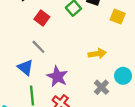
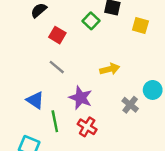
yellow arrow: (97, 54) -> (110, 69), moved
blue triangle: (25, 67) -> (35, 100), moved

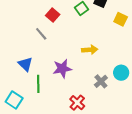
gray line: (57, 67) -> (41, 34), moved
purple star: (81, 98) -> (62, 69), turned 30
red cross: (87, 127) -> (77, 103), moved

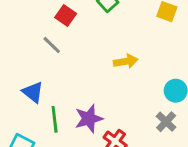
purple star: (62, 69) -> (89, 119), moved
gray cross: (101, 81) -> (166, 122), moved

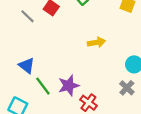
gray line: (52, 45) -> (28, 16), moved
green line: (55, 119) -> (43, 86), turned -30

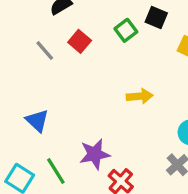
green line: (43, 86) -> (56, 171), moved

